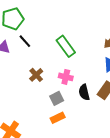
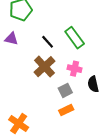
black line: (25, 41) -> (48, 42), moved
brown cross: (36, 75) -> (45, 67), size x1.5

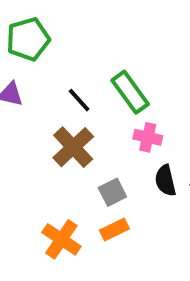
pink cross: (75, 69) -> (148, 137), moved
orange cross: (19, 124) -> (61, 239), moved

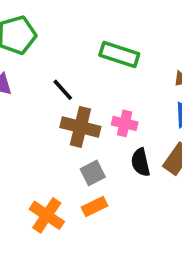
green rectangle: (130, 92) -> (119, 54), moved, turned -36
brown cross: (73, 147) -> (80, 127), moved, turned -33

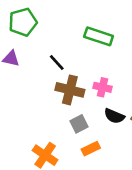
black semicircle: (140, 162) -> (114, 116), turned -54
orange rectangle: (95, 207) -> (91, 149), moved

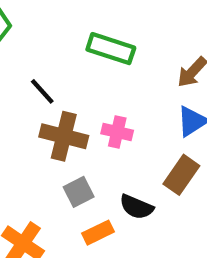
black semicircle: (114, 116) -> (136, 207), moved

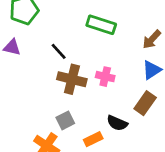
gray square: (79, 192) -> (65, 120), moved

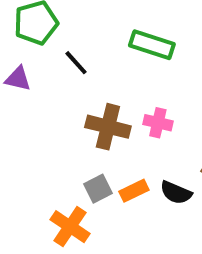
black line: (59, 51) -> (76, 63), moved
orange rectangle: (93, 139) -> (134, 191), moved

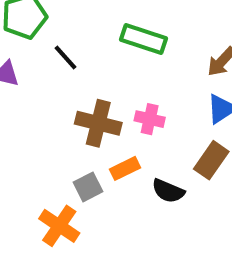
orange rectangle: (134, 191) -> (125, 168), moved

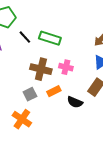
green rectangle: (143, 39) -> (50, 38), moved
gray square: (88, 187) -> (30, 94), moved

